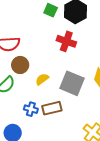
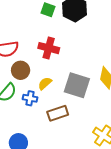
red cross: (66, 41) -> (49, 48), moved
blue cross: (31, 109) -> (30, 98), moved

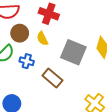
yellow semicircle: (45, 83) -> (42, 39), moved, turned -80
brown rectangle: (58, 113) -> (52, 78), turned 54

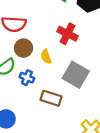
red cross: (49, 14) -> (68, 34), moved
brown rectangle: (52, 78) -> (51, 98), turned -30

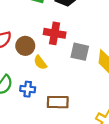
brown circle: (23, 48) -> (25, 46), moved
gray square: (76, 75) -> (80, 52), moved, size x0.7

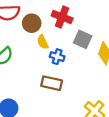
blue cross: (28, 89) -> (57, 57), moved

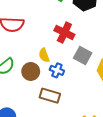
brown circle: (32, 23) -> (31, 71), moved

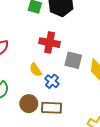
blue cross: (57, 70) -> (52, 81), turned 32
brown circle: (31, 71) -> (29, 104), moved

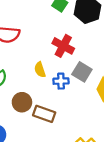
blue cross: (52, 81) -> (61, 81), moved, turned 32

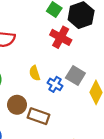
red cross: (63, 46) -> (61, 37), moved
blue cross: (61, 81) -> (55, 84), turned 32

